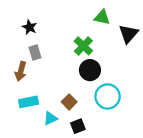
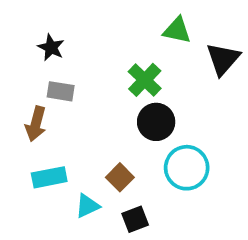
gray rectangle: (35, 53) -> (61, 91), turned -64

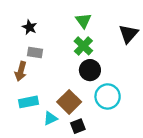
green triangle: (177, 30) -> (83, 21), moved, turned 42
brown square: (120, 177) -> (69, 102), size x1.5

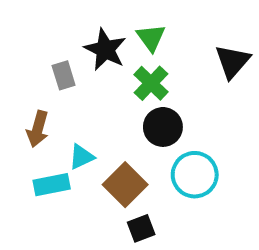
black star: (30, 27) -> (105, 49), moved, size x1.5
gray rectangle: (35, 53) -> (64, 75), moved, turned 64
cyan triangle: (50, 118) -> (81, 157), moved

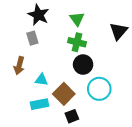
black star: (105, 49) -> (38, 15), moved
green cross: (151, 83) -> (77, 42), turned -30
cyan triangle: (81, 157) -> (41, 80), turned 32
cyan rectangle: (52, 185) -> (39, 104), moved

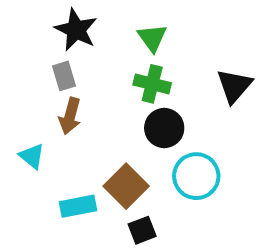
black triangle: (119, 31) -> (234, 86), moved
brown arrow: (19, 66) -> (70, 116), moved
cyan triangle: (41, 80) -> (32, 156), moved, turned 32

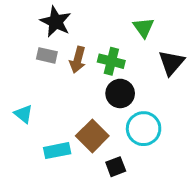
green triangle: (152, 38) -> (144, 28), moved
gray rectangle: (64, 76) -> (47, 55), turned -60
brown arrow: (70, 116) -> (78, 60), moved
black square: (142, 230) -> (116, 167), moved

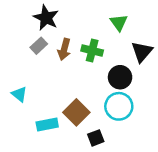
gray rectangle: (47, 55) -> (39, 46), turned -56
black circle: (120, 93) -> (120, 77), moved

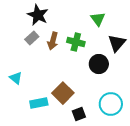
cyan circle: (119, 106) -> (111, 104), moved

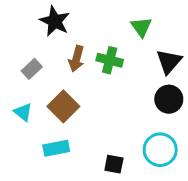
gray rectangle: (32, 38) -> (32, 69), moved
black circle: (99, 64) -> (169, 99), moved
brown square: (63, 93) -> (63, 106), moved
black square: (79, 114) -> (114, 164), turned 32

